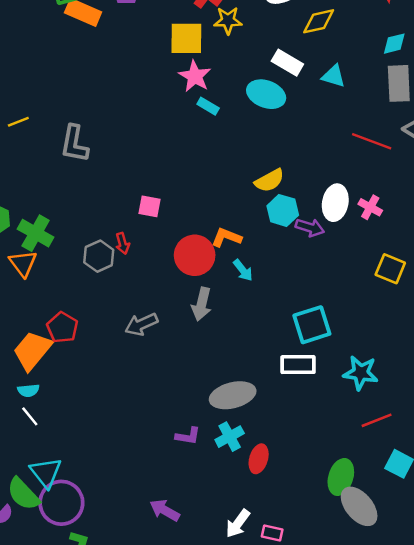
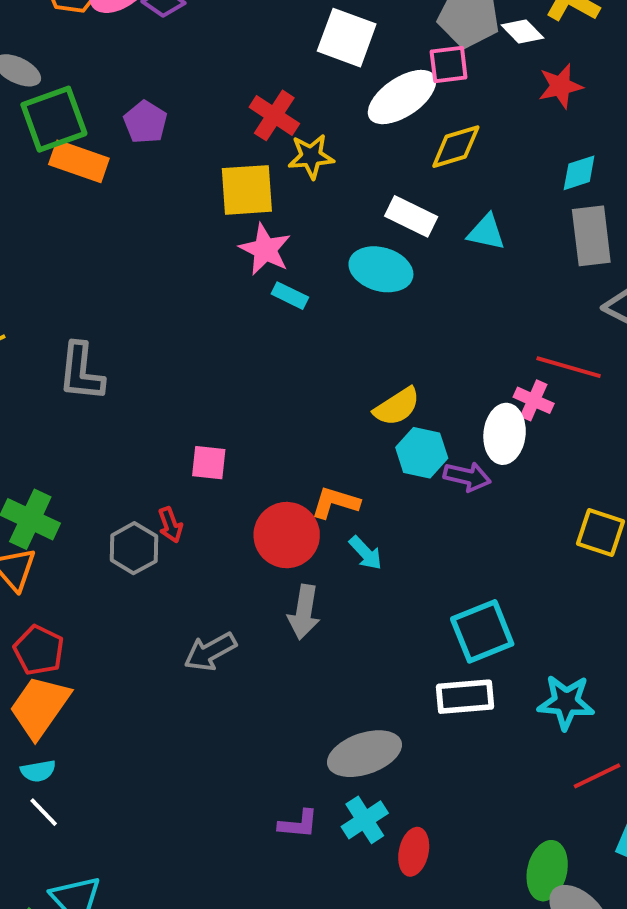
red line: (372, 141) -> (569, 367), moved
pink cross: (370, 207) -> (534, 400), moved
red pentagon: (62, 327) -> (39, 650), moved

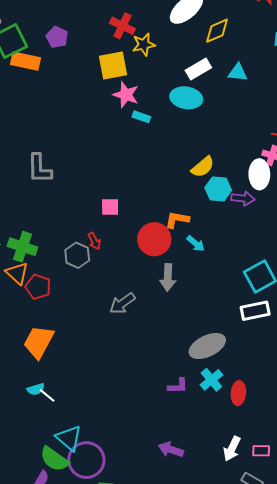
white rectangle: (411, 216) -> (198, 69), turned -50
red pentagon: (39, 650) -> (38, 287), moved
cyan semicircle: (38, 771) -> (36, 389), moved

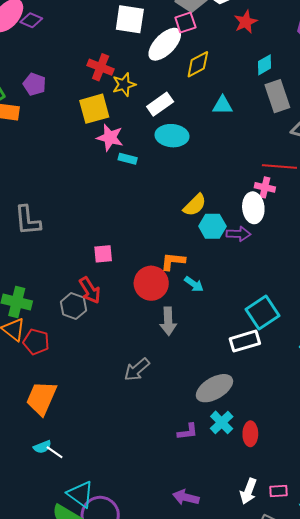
white rectangle: (198, 69) -> (160, 104), moved
red arrow: (94, 241) -> (90, 290), size x1.5
gray arrow: (122, 303) -> (137, 369), moved
white rectangle: (255, 311) -> (245, 341), moved

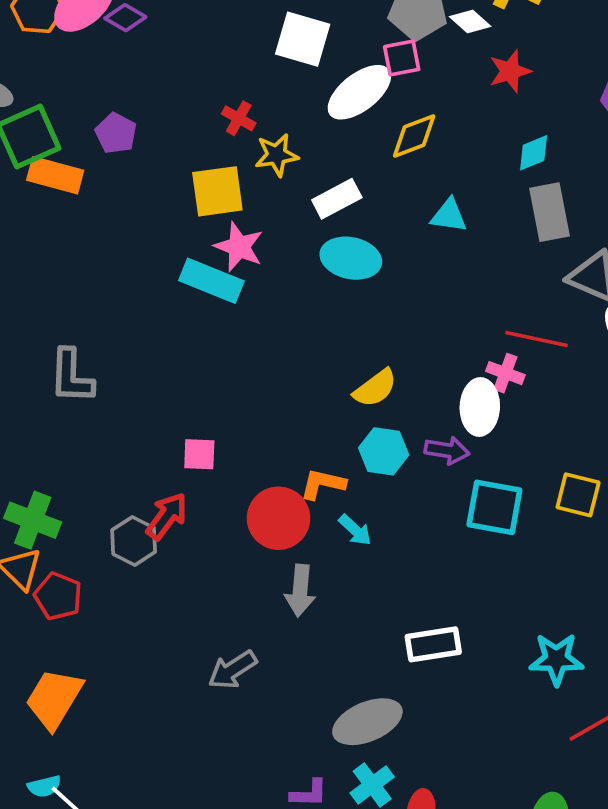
red cross: (101, 67) -> (239, 118), size x0.7
cyan rectangle: (128, 159) -> (211, 281), moved, size x1.8
cyan hexagon: (212, 226) -> (384, 451), moved
red arrow: (90, 290) -> (167, 516), turned -120
cyan square: (263, 312) -> (494, 507), moved, turned 36

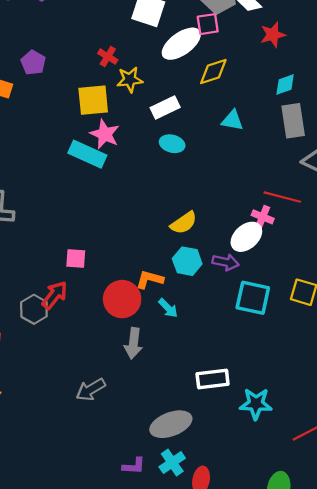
cyan ellipse: (351, 258) -> (172, 144), size x0.7
white ellipse: (480, 407) -> (246, 237), turned 44
cyan star: (556, 659) -> (256, 404), moved

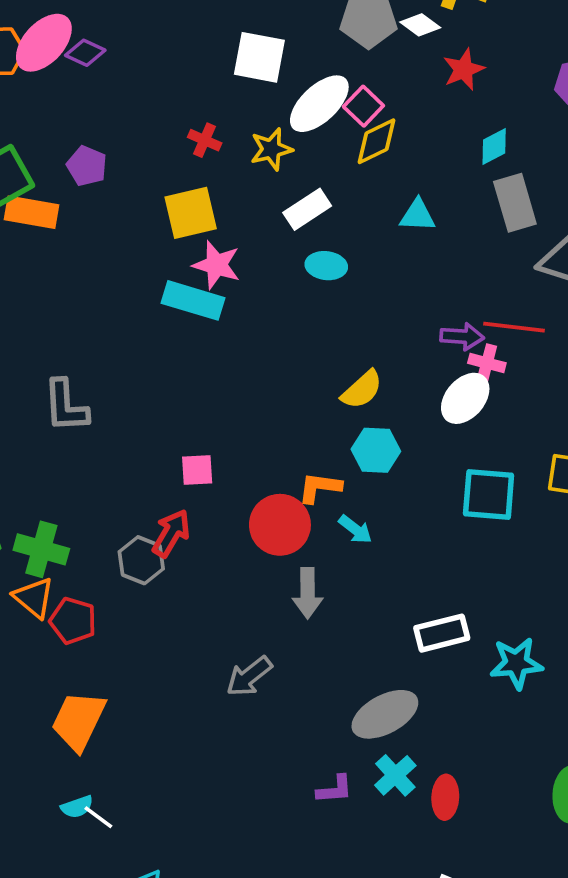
pink square: (208, 24) -> (363, 106), moved, turned -30
yellow star: (130, 80) -> (271, 149), moved
purple arrow: (226, 262) -> (462, 337), moved

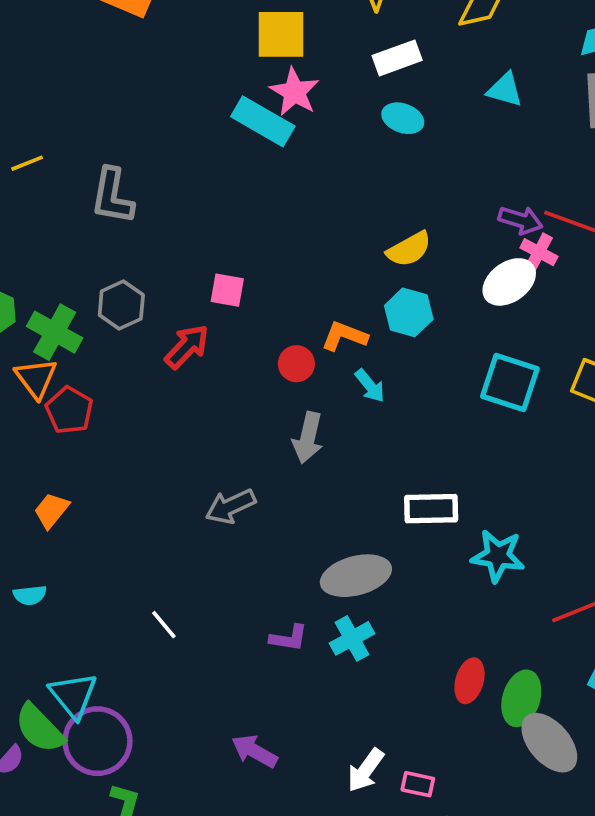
red circle: (280, 525) -> (296, 364), size x0.6
gray hexagon: (141, 560) -> (121, 305), moved
orange trapezoid: (79, 721) -> (51, 510), size x0.6
red ellipse: (445, 797) -> (470, 681), moved
white line: (98, 817) -> (164, 625), moved

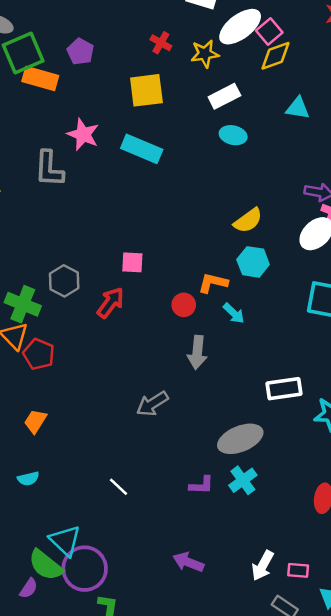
pink star: (294, 92) -> (83, 134), moved
gray L-shape: (112, 196) -> (49, 169), moved

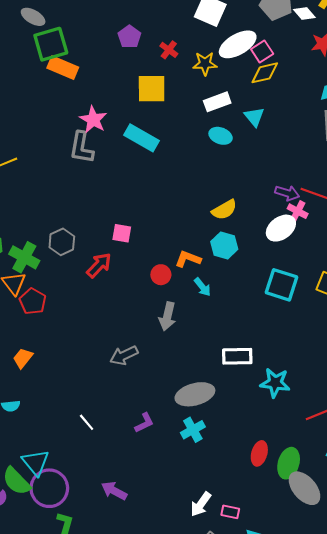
purple pentagon: (80, 52) -> (129, 37), moved
cyan triangle: (298, 108) -> (254, 117), moved, turned 35
gray L-shape: (49, 169) -> (82, 148), moved
purple L-shape: (201, 485) -> (144, 423), moved, turned -35
purple arrow: (188, 562) -> (114, 491), moved

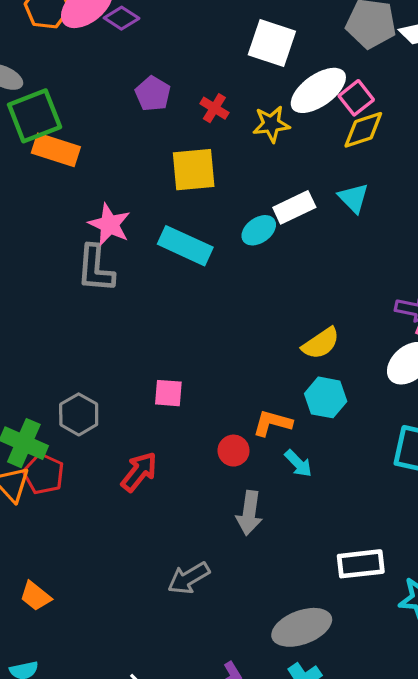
white rectangle: (217, 102) -> (294, 207), moved
cyan ellipse: (221, 136) -> (259, 230), moved, turned -50
red arrow: (99, 265) -> (139, 472), moved
red pentagon: (33, 301) -> (44, 474), moved
orange trapezoid: (23, 358) -> (35, 596), turned -85

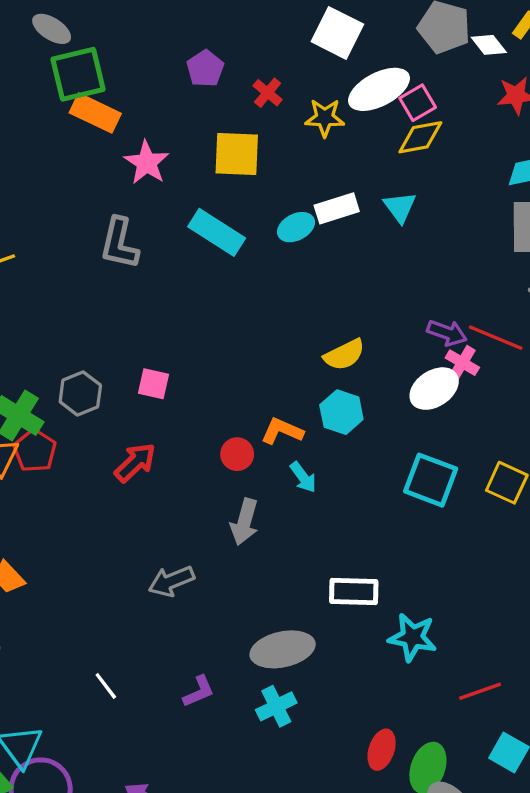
pink star: (109, 224) -> (147, 163), moved
pink square: (168, 393) -> (154, 384), moved

